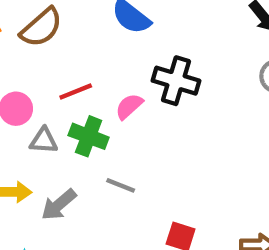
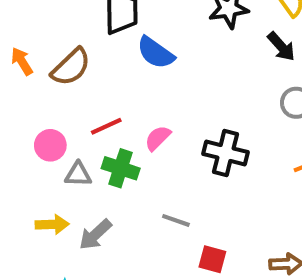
black cross: (176, 81) -> (225, 153), moved
gray line: (121, 185) -> (176, 220), moved

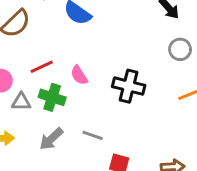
pink semicircle: (158, 138) -> (79, 75), turned -78
gray arrow: (95, 235) -> (51, 139), moved

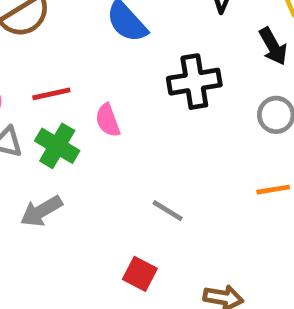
black cross: (129, 86) -> (194, 82), moved, turned -36
gray line: (93, 135) -> (168, 211), moved

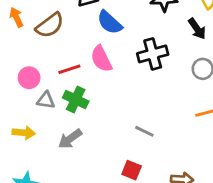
pink semicircle: (108, 120) -> (101, 59), moved, size x1.4

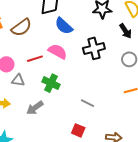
pink semicircle: (101, 59) -> (58, 51), turned 144
green cross: (76, 99) -> (51, 83), moved

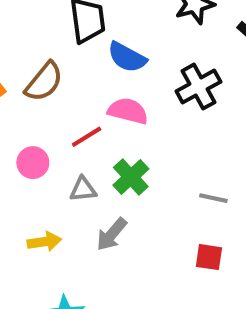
gray triangle: (18, 80) -> (83, 189), moved
green cross: (51, 83) -> (131, 177), turned 36

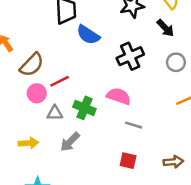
brown semicircle: (44, 82) -> (32, 65), moved
pink semicircle: (128, 111) -> (119, 96), moved
pink circle: (33, 163) -> (37, 93), moved
green cross: (131, 177) -> (84, 108), turned -30

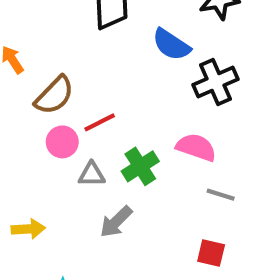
blue semicircle: (88, 35) -> (171, 45), moved
green cross: (84, 108) -> (140, 166), turned 35
yellow arrow: (29, 143) -> (28, 229), moved

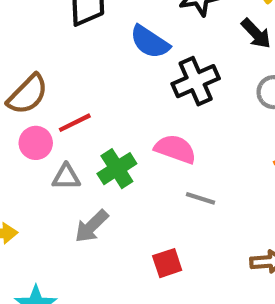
red square: (211, 253) -> (167, 263), moved, turned -32

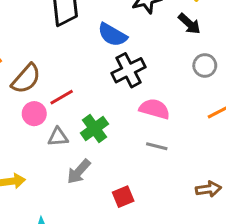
black cross: (196, 81) -> (128, 70), moved
pink semicircle: (175, 149) -> (154, 109), moved
red square: (167, 263) -> (123, 197), moved

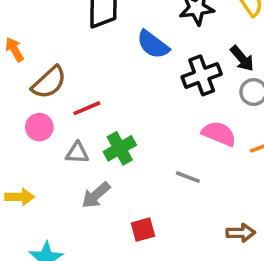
black arrow: (189, 24) -> (242, 59), moved
black cross: (128, 70) -> (202, 75), moved
pink semicircle: (154, 109) -> (219, 134), moved
pink circle: (34, 114) -> (39, 127), moved

